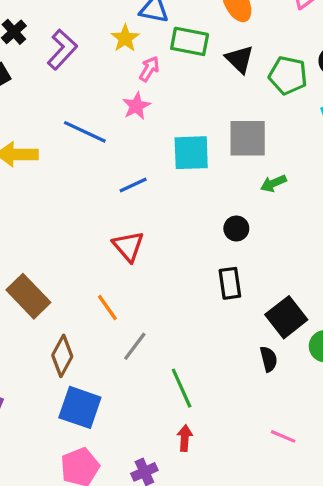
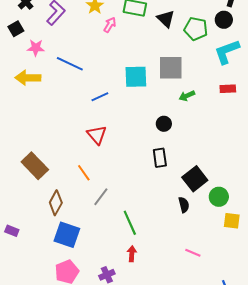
pink star: (136, 106) -> (36, 48), moved, turned 30

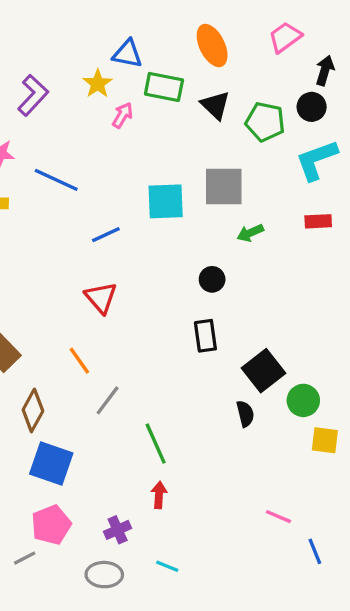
pink line: (193, 253) -> (278, 517), moved

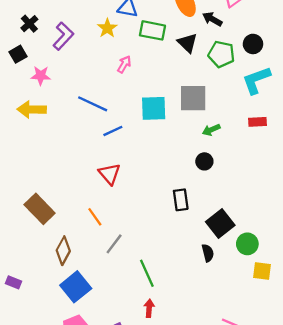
black arrow: (325, 70) -> (212, 19), moved, turned -78
pink arrow: (123, 115) -> (124, 64), moved
blue line: (56, 180) -> (93, 104), moved
black circle: (212, 279) -> (204, 161), moved
blue square: (51, 463) -> (76, 287), turned 32

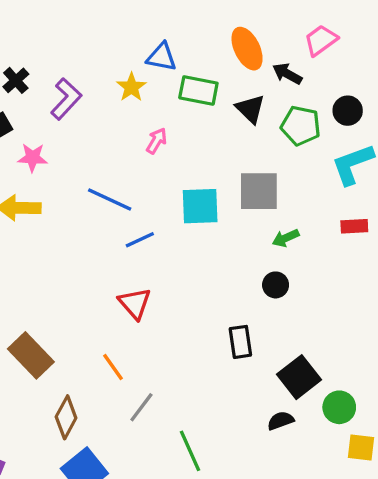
black semicircle: (208, 253) -> (281, 421), turned -96

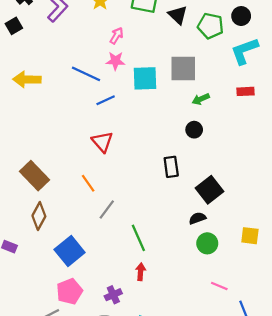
pink star: (33, 158) -> (115, 61), moved
green circle: (339, 407) -> (207, 243), moved
brown diamond: (66, 417) -> (39, 216), moved

